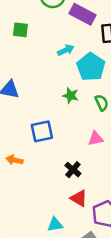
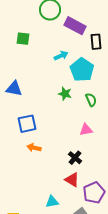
blue square: (42, 131) -> (27, 124), moved
orange arrow: (14, 160) -> (34, 148), moved
black cross: (73, 170) -> (75, 158), moved

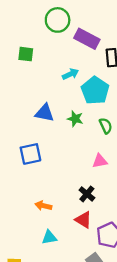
blue triangle: (14, 89) -> (45, 113), moved
orange arrow: (34, 148) -> (43, 206), moved
cyan triangle: (52, 202) -> (49, 237), moved

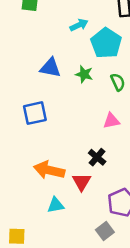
orange arrow: (43, 206) -> (49, 170), size x1.6
red triangle: (83, 220) -> (82, 182), moved, turned 30

